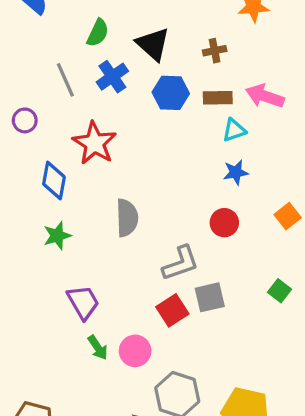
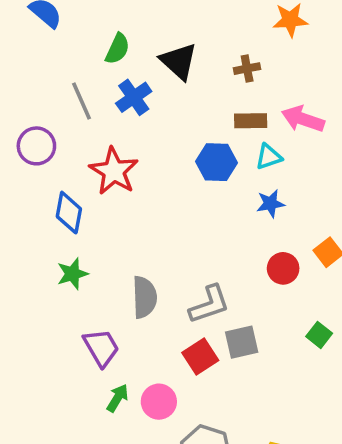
blue hexagon: (171, 93) -> (216, 162), moved
purple circle: (25, 120) -> (36, 146), size x1.4
gray semicircle: (127, 218) -> (144, 297), moved
red circle: (224, 223) -> (283, 268), moved
green arrow: (98, 348) -> (117, 398), turned -115

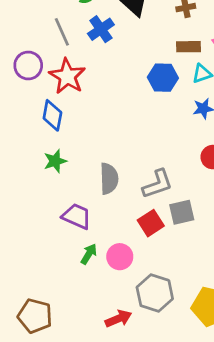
red star: (114, 171) -> (67, 76), moved
purple trapezoid: (101, 348) -> (77, 216), turned -36

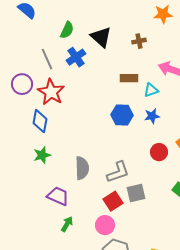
brown rectangle: (188, 47) -> (129, 78), moved
blue hexagon: (163, 78) -> (122, 115), moved
pink circle: (120, 257) -> (105, 225), moved

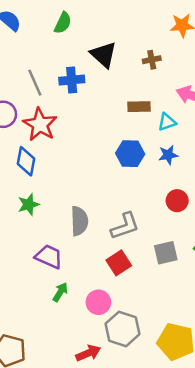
green semicircle: (67, 30) -> (63, 23), moved
blue cross: (76, 57) -> (72, 80), turned 30
gray square: (136, 193) -> (166, 253), moved
pink circle: (105, 225) -> (98, 302), moved

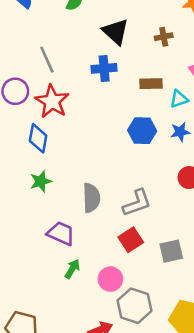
blue cross: (72, 80) -> (104, 68), moved
gray square: (166, 253) -> (171, 251), moved

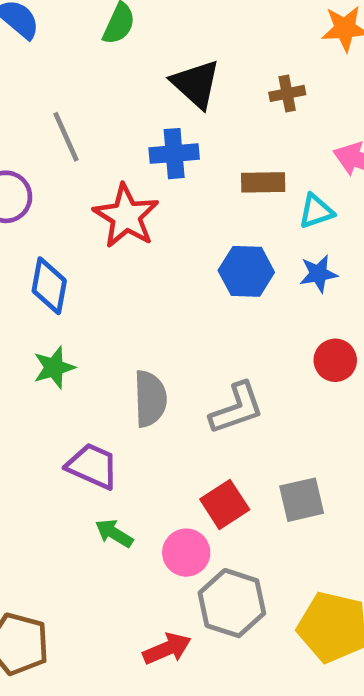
red star: (52, 101) -> (126, 216), moved
red square: (131, 240) -> (225, 504), moved
green arrow: (72, 269) -> (114, 533), turned -90

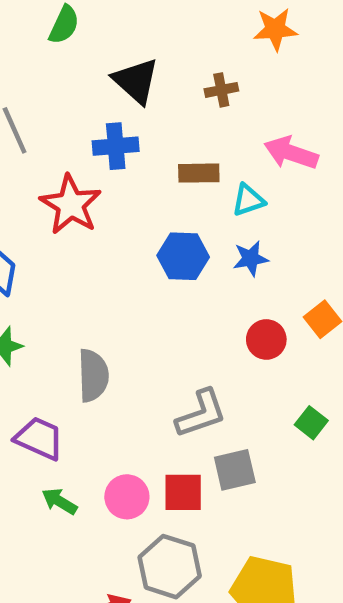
gray L-shape: (237, 408) -> (201, 414), moved
red square: (225, 504) -> (183, 492), moved, turned 33
pink circle: (186, 553) -> (127, 497), moved

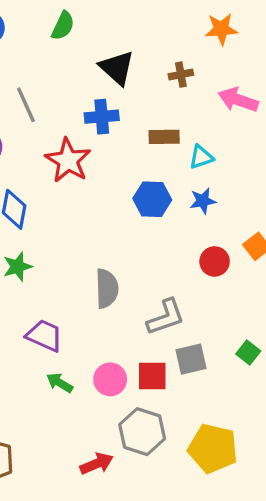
pink arrow: (291, 153) -> (238, 100), moved
gray semicircle: (93, 375) -> (107, 288), moved
green square: (311, 423) -> (248, 352), moved

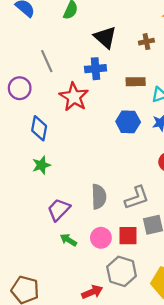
gray semicircle: (107, 288) -> (99, 197), moved
purple trapezoid: (44, 336) -> (59, 210), turned -70

